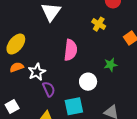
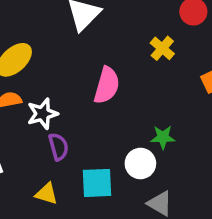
green star: (111, 65) -> (163, 137), moved
white circle: (88, 82) -> (140, 163), moved

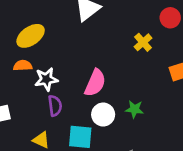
pink semicircle: (107, 85) -> (95, 83), moved
white circle: (140, 163) -> (103, 115), moved

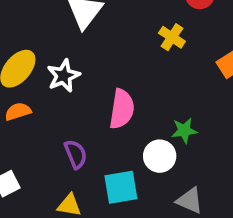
white star: (46, 79) -> (63, 76), moved
white circle: (103, 115) -> (160, 156), moved

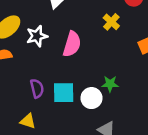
pink semicircle: (122, 109) -> (72, 44), moved
cyan square: (121, 187) -> (64, 93), moved

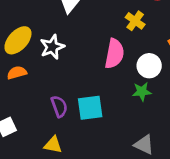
pink semicircle: (72, 44) -> (114, 54), moved
white circle: (91, 98) -> (149, 66), moved

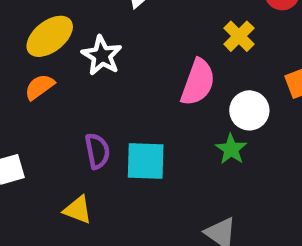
white star: (52, 47) -> (102, 56), turned -30
orange semicircle: (17, 73) -> (39, 87), turned -30
green star: (142, 92) -> (231, 149), turned 30

